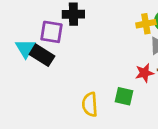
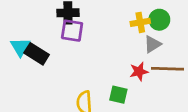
purple square: (52, 32) -> (72, 31), moved

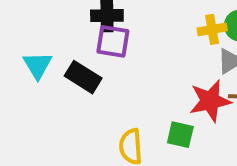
black rectangle: (37, 54) -> (83, 77), moved
red star: (139, 72) -> (210, 101), size x1.5

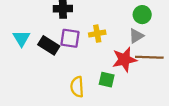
yellow cross: (212, 29) -> (97, 34), moved
purple square: (113, 41) -> (70, 38), moved

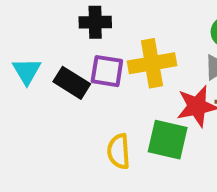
yellow cross: (97, 34) -> (152, 63), size x1.6
green square: (107, 80) -> (168, 140), size x1.5

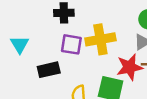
black rectangle: (72, 83) -> (49, 70), moved, turned -45

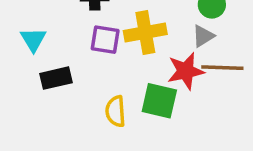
black rectangle: (49, 70) -> (56, 78), moved

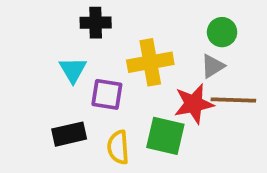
cyan triangle: (33, 40) -> (73, 70), moved
purple square: (105, 40) -> (107, 94), moved
black rectangle: (56, 78) -> (69, 134), moved

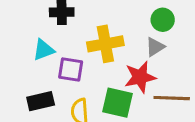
cyan triangle: (73, 70) -> (44, 50), turned 40
brown line: (233, 100) -> (172, 98), moved

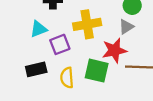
purple square: (71, 69) -> (60, 44), turned -30

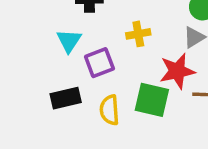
yellow cross: (87, 24) -> (138, 34), size x0.6
cyan triangle: (39, 29) -> (69, 41), turned -36

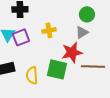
purple square: (99, 63) -> (21, 37), moved

